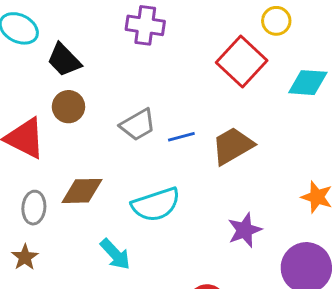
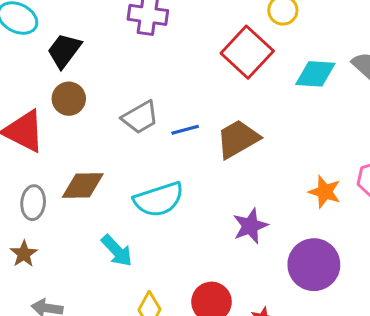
black trapezoid: (64, 60) -> (64, 51), turned 81

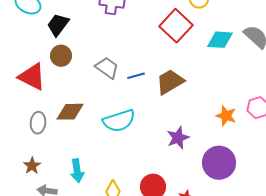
gray trapezoid: (140, 117) -> (107, 68), turned -115
cyan arrow: (117, 251) -> (77, 171), moved, turned 35
brown star: (24, 254) -> (32, 166), moved

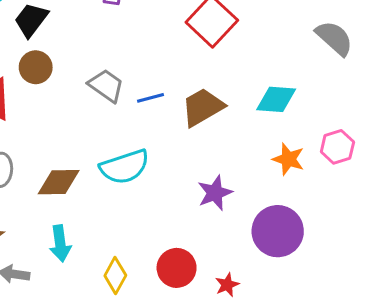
cyan diamond: (220, 40) -> (276, 99), moved
brown diamond: (70, 112) -> (59, 182), moved

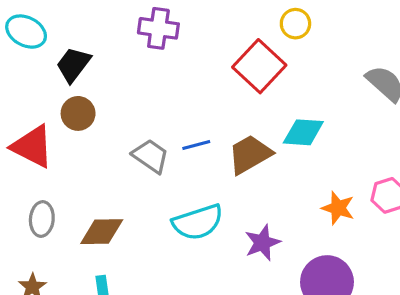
gray trapezoid: (106, 86) -> (151, 156), moved
cyan diamond: (276, 99) -> (303, 132), moved
cyan semicircle: (124, 167) -> (198, 222), moved

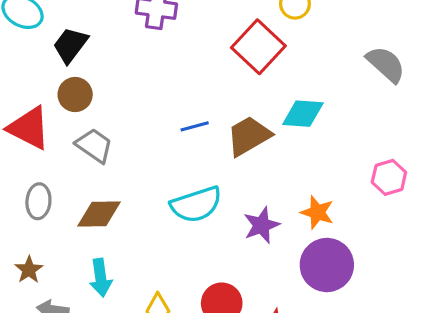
gray trapezoid: (151, 156) -> (94, 145), moved
orange star: (338, 208) -> (317, 212), moved

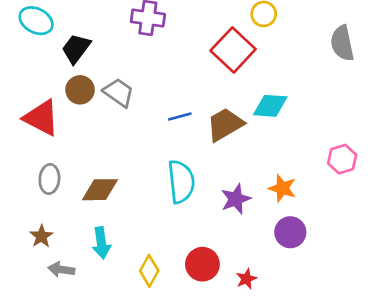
gray semicircle: (386, 64) -> (342, 43), moved, turned -144
gray trapezoid: (94, 145) -> (119, 92), moved
cyan semicircle: (196, 204) -> (181, 182), turned -78
purple circle: (327, 265) -> (290, 232), size x0.7

